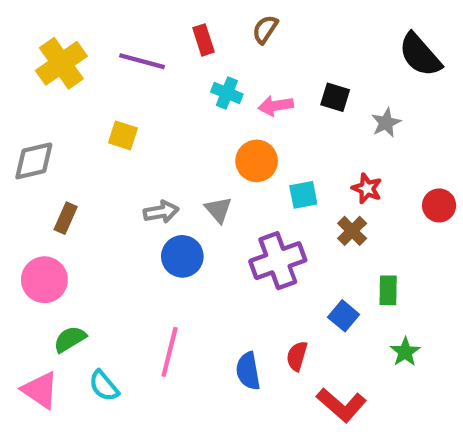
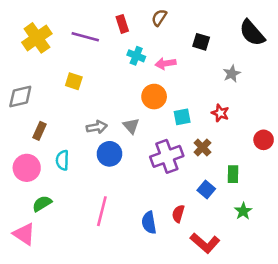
black square: (335, 97) -> (201, 42), moved
red circle: (439, 205) -> (264, 140), moved
brown cross: (352, 231) -> (202, 147), moved
cyan semicircle: (104, 386) -> (62, 160), moved, turned 42

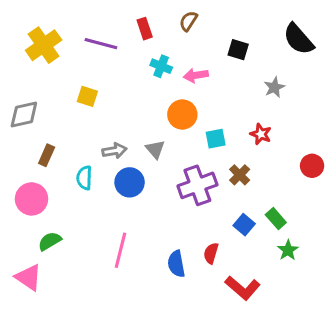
cyan semicircle: (62, 160) -> (84, 178), moved
green rectangle: (233, 174) -> (276, 219), moved, turned -42

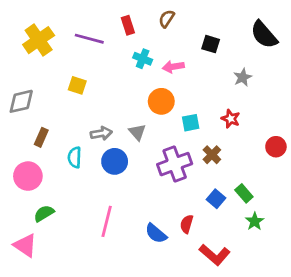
blue semicircle: (176, 264) -> (156, 233), turned -40

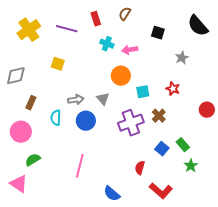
blue semicircle: (156, 233) -> (112, 194), moved

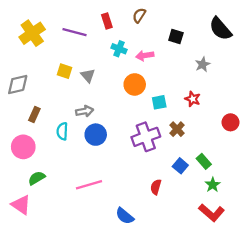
gray triangle: (103, 99) -> (88, 76), moved
pink line: (80, 166) -> (89, 185), turned 60
red L-shape: (161, 191) -> (212, 213), moved

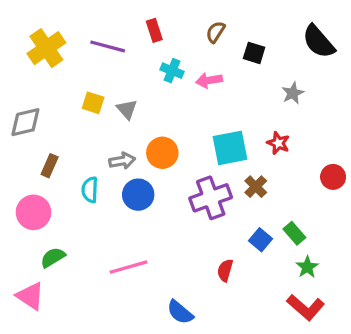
brown semicircle: (139, 15) -> (215, 32), moved
orange circle: (135, 84) -> (162, 153), moved
cyan square: (159, 102) -> (230, 148), size x1.6

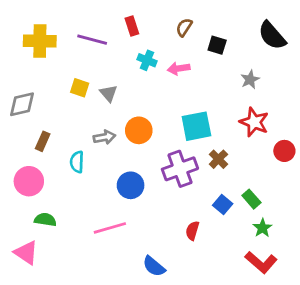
yellow cross: (46, 48) -> (40, 41), turned 36
red star: (278, 143) -> (254, 122), moved, size x1.5
blue circle: (138, 195) -> (131, 185), moved
green semicircle: (53, 257) -> (45, 220), turned 40

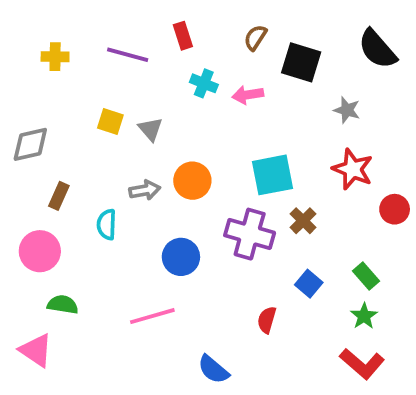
yellow cross: (40, 41) -> (55, 57), size x0.6
black square: (217, 45) -> (301, 62), size x1.5
gray star: (250, 80) -> (347, 110), turned -30
purple cross: (180, 169) -> (250, 234), turned 36
green rectangle: (251, 199) -> (366, 276), moved

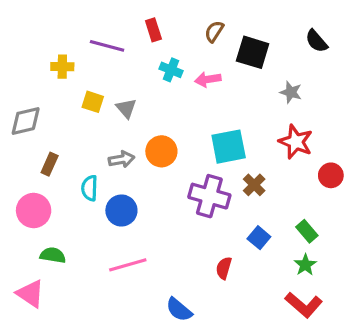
black semicircle: (377, 49) -> (316, 41), size x0.7
yellow cross: (55, 57) -> (62, 67), moved
blue circle: (181, 257) -> (121, 210), moved

